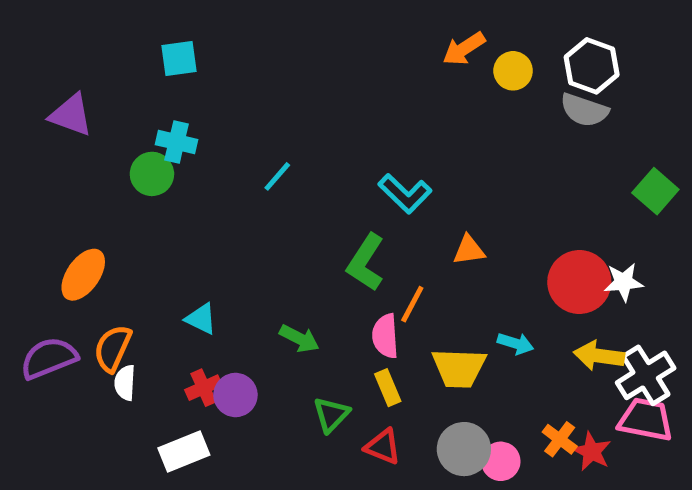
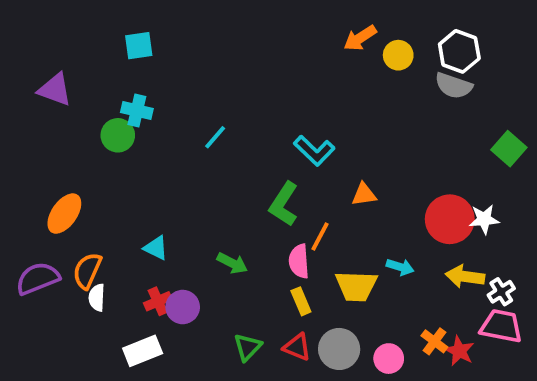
white cross: (646, 375) -> (501, 292), size x0.6
green triangle: (331, 415) -> (248, 347), moved
gray circle: (464, 449) -> (339, 349), moved

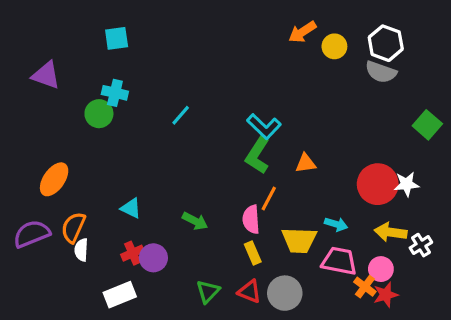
green L-shape: (284, 204) -> (258, 155), moved
pink trapezoid: (501, 326) -> (339, 261), moved
red star: (459, 351) -> (386, 295), turned 30
pink circle: (389, 359) -> (381, 269), moved

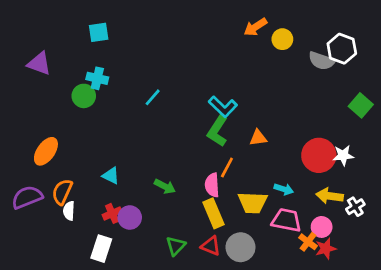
white hexagon: (386, 43) -> (342, 49), moved
yellow rectangle: (253, 253) -> (213, 213), size x1.5
white rectangle: (120, 295) -> (101, 249), turned -50

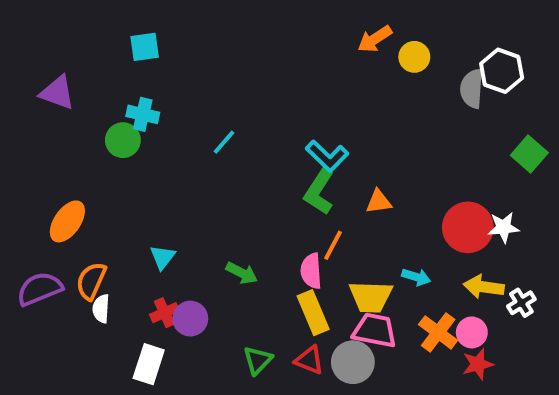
gray semicircle: (322, 61) -> (472, 89), turned 75
cyan triangle: (111, 176) -> (163, 257), turned 42
pink trapezoid: (286, 220) -> (375, 330), moved
orange cross: (308, 242) -> (438, 332), moved, size x1.4

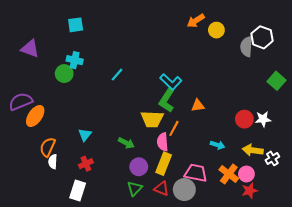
red circle: (468, 227) -> (244, 119), size x0.7
purple semicircle: (40, 289) -> (21, 102), moved
yellow trapezoid: (371, 297) -> (152, 119), moved
yellow rectangle: (313, 313) -> (164, 164), turned 45
purple circle: (190, 319) -> (139, 167), moved

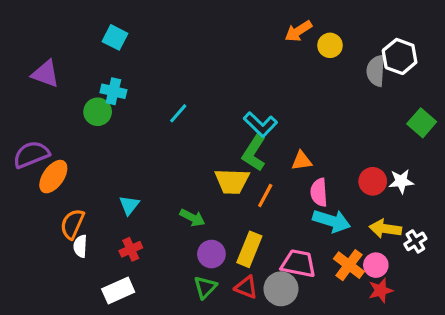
cyan square: (76, 25) -> (115, 37), turned 35
pink semicircle: (163, 142) -> (319, 192), moved
cyan arrow: (217, 145) -> (332, 221), size x1.6
white rectangle: (78, 191) -> (118, 290), turned 48

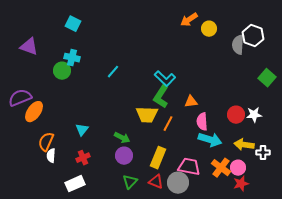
white cross: (415, 241) -> (263, 153), turned 32
purple circle: (211, 254) -> (124, 156), moved

